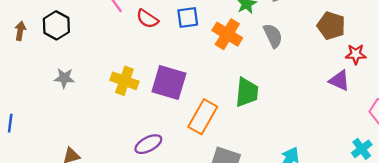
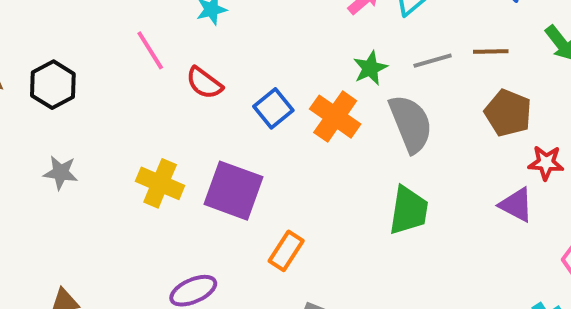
blue square: (188, 17) -> (273, 108), moved, turned -35
gray semicircle: (273, 36) -> (411, 124), size x1.4
green trapezoid: (247, 92) -> (409, 210), moved
orange rectangle: (203, 117) -> (286, 251), size x0.7

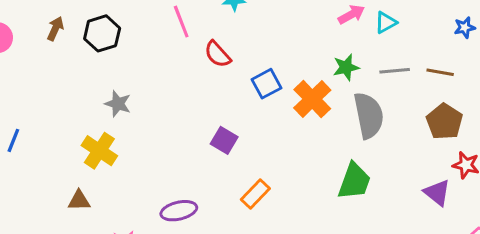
gray star: (61, 173) -> (118, 104), moved
yellow cross: (160, 183) -> (99, 151), moved
purple square: (234, 191) -> (224, 140), size x0.6

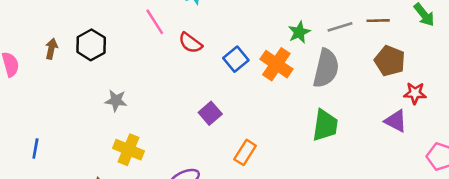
gray semicircle: (369, 115) -> (326, 68), turned 36
purple square: (224, 140) -> (210, 113), turned 30
yellow cross: (99, 151) -> (129, 150), moved

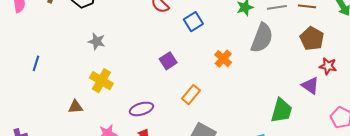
orange cross: (276, 64) -> (223, 59), moved, size x0.7
green trapezoid: (325, 125) -> (281, 111), moved
blue line: (35, 148) -> (36, 63), moved

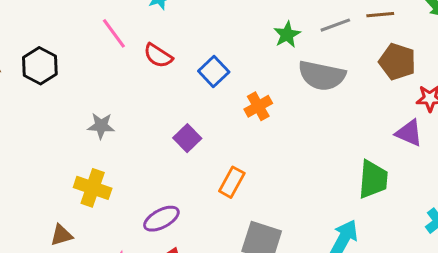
gray semicircle: (262, 38) -> (322, 76), turned 92
gray star: (97, 41) -> (101, 126), moved
orange cross: (223, 59) -> (258, 106), moved, turned 30

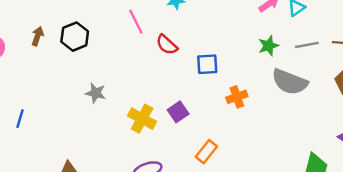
blue square: (214, 72) -> (207, 64), turned 30
gray star: (101, 126) -> (96, 93), moved
yellow cross: (93, 188) -> (142, 119), moved

